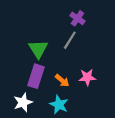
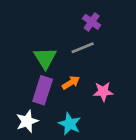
gray line: (70, 40) -> (83, 48), turned 36
orange arrow: (62, 81) -> (71, 83), moved, turned -72

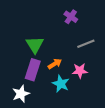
gray line: (83, 48) -> (86, 44), moved
cyan star: (70, 124) -> (61, 84), moved

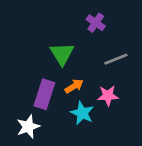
green triangle: (35, 45) -> (62, 54), moved

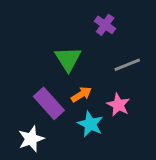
purple rectangle: (44, 94) -> (49, 103), turned -60
pink star: (108, 96) -> (118, 105), turned 30

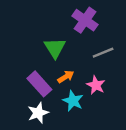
purple cross: (105, 25) -> (85, 20), size x1.5
white star: (31, 139) -> (38, 113), moved

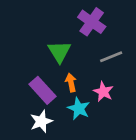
orange arrow: (66, 77) -> (71, 83), turned -70

